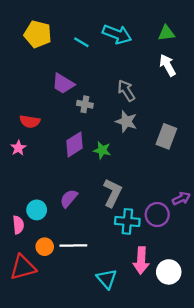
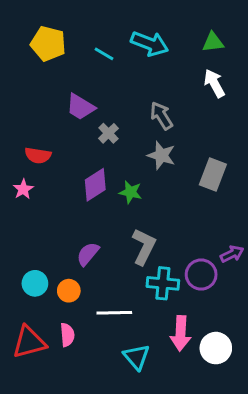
gray cross: (85, 104) -> (108, 133), turned 35
cyan circle: (37, 210) -> (35, 283), moved
pink semicircle: (18, 225) -> (67, 335), moved
white line: (73, 246) -> (114, 313), moved
orange circle: (45, 247) -> (69, 291), moved

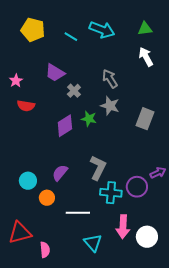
pink star: (23, 189) -> (16, 81), moved
green star: (131, 192) -> (89, 119), moved
cyan circle: (35, 283) -> (28, 181), moved
pink semicircle: (67, 335) -> (45, 250), moved

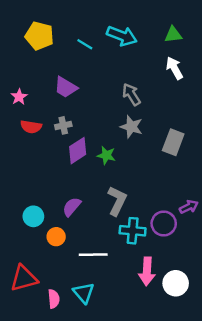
gray cross: (74, 91) -> (63, 125), moved, turned 32
green star: (89, 119) -> (106, 155), moved
cyan triangle: (93, 243) -> (84, 293), moved

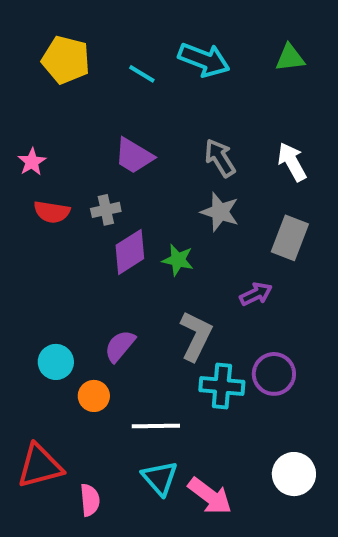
white arrow: (174, 68) -> (292, 162), moved
purple trapezoid: (66, 87) -> (134, 156), moved
purple arrow: (189, 207) -> (256, 294), moved
pink arrow: (147, 271) -> (210, 496), moved, turned -56
cyan triangle: (84, 293) -> (160, 478), moved

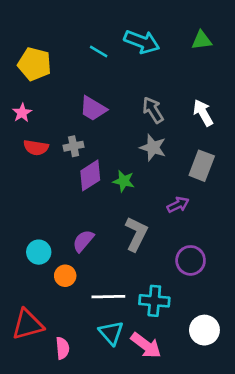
yellow pentagon: (66, 60) -> (35, 64), moved
cyan cross: (222, 386) -> (154, 301), moved

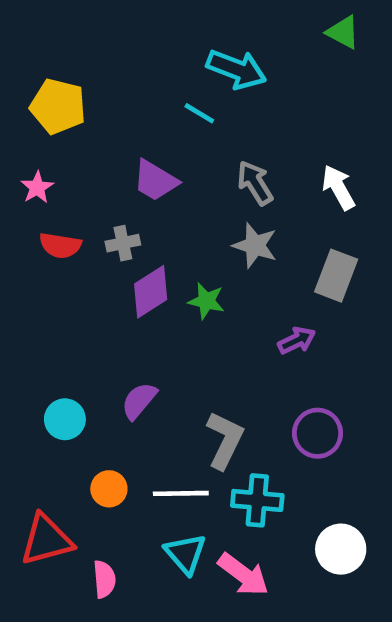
green triangle: (202, 40) -> (343, 32), moved, turned 35
cyan line: (99, 51) -> (199, 113), moved
gray L-shape: (136, 234) -> (225, 440), moved
orange circle: (65, 276) -> (109, 489), moved

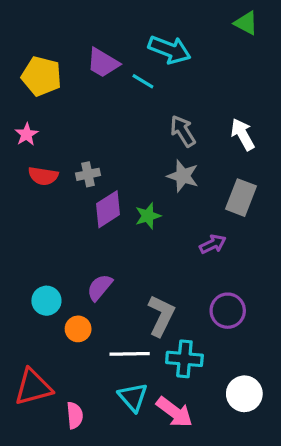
purple trapezoid: (155, 181) -> (103, 63), moved
green star: (206, 301) -> (148, 216), turned -30
orange circle: (109, 489) -> (78, 329), moved

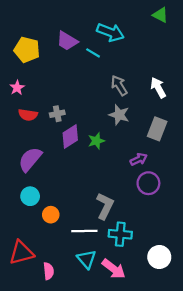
purple semicircle: (100, 287) -> (30, 159), moved, size x1.4
purple circle: (228, 311) -> (148, 183), moved

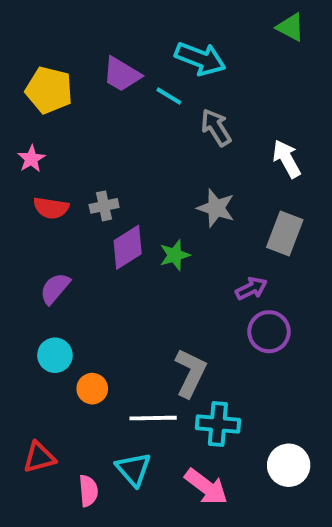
gray arrow: (119, 85) -> (216, 127), moved
purple semicircle: (30, 159) -> (55, 288), size x0.7
red triangle: (21, 253) -> (39, 457), size x0.7
cyan triangle: (87, 259) -> (133, 469), moved

